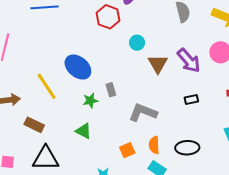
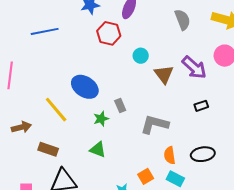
orange square: (127, 150) -> (146, 176), moved

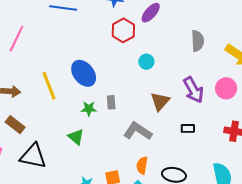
brown triangle: (164, 74) -> (160, 101), moved
brown rectangle: (48, 149) -> (15, 125), moved

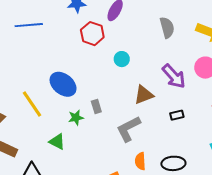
brown triangle: (160, 101) -> (144, 95), turned 40
gray L-shape: (138, 131) -> (129, 129), turned -48
green triangle: (76, 137) -> (57, 142), moved

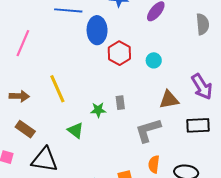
gray semicircle: (167, 28) -> (203, 24), moved
red hexagon: (92, 34) -> (119, 53), moved
blue ellipse: (63, 84) -> (97, 30), moved, turned 40
black rectangle: (177, 115) -> (198, 125), size x1.6

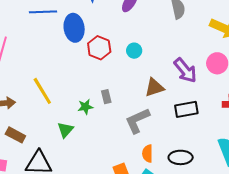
green triangle: (75, 130) -> (65, 130), turned 42

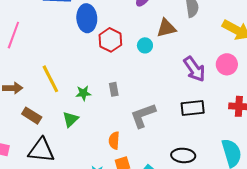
brown triangle: (154, 88) -> (166, 28), moved
green star: (85, 107) -> (83, 93), moved
brown rectangle: (15, 135) -> (32, 116), moved
orange semicircle: (148, 154) -> (114, 140), moved

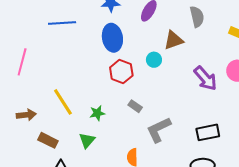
blue ellipse: (87, 18) -> (112, 38), moved
red hexagon: (110, 40) -> (121, 72), moved
gray rectangle: (114, 89) -> (135, 106), moved, turned -40
black rectangle: (193, 108) -> (208, 132), moved

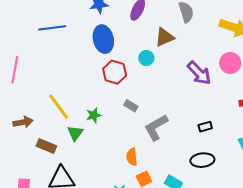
black rectangle: (208, 132) -> (205, 127), size x0.6
green triangle: (87, 140) -> (75, 133), moved

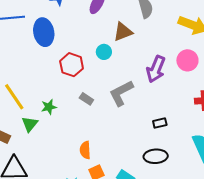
blue ellipse: (103, 39) -> (44, 32), moved
purple arrow: (199, 73) -> (156, 69), turned 64
gray L-shape: (156, 127) -> (121, 93), moved

